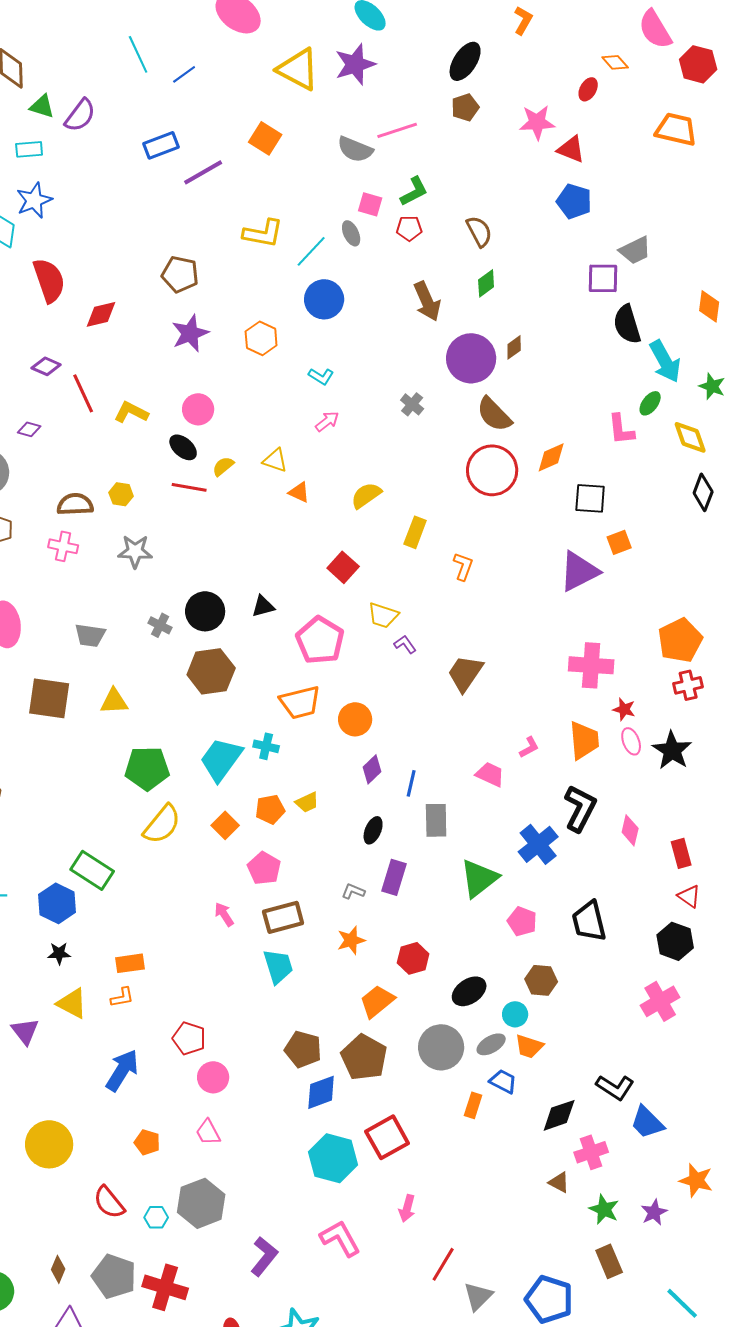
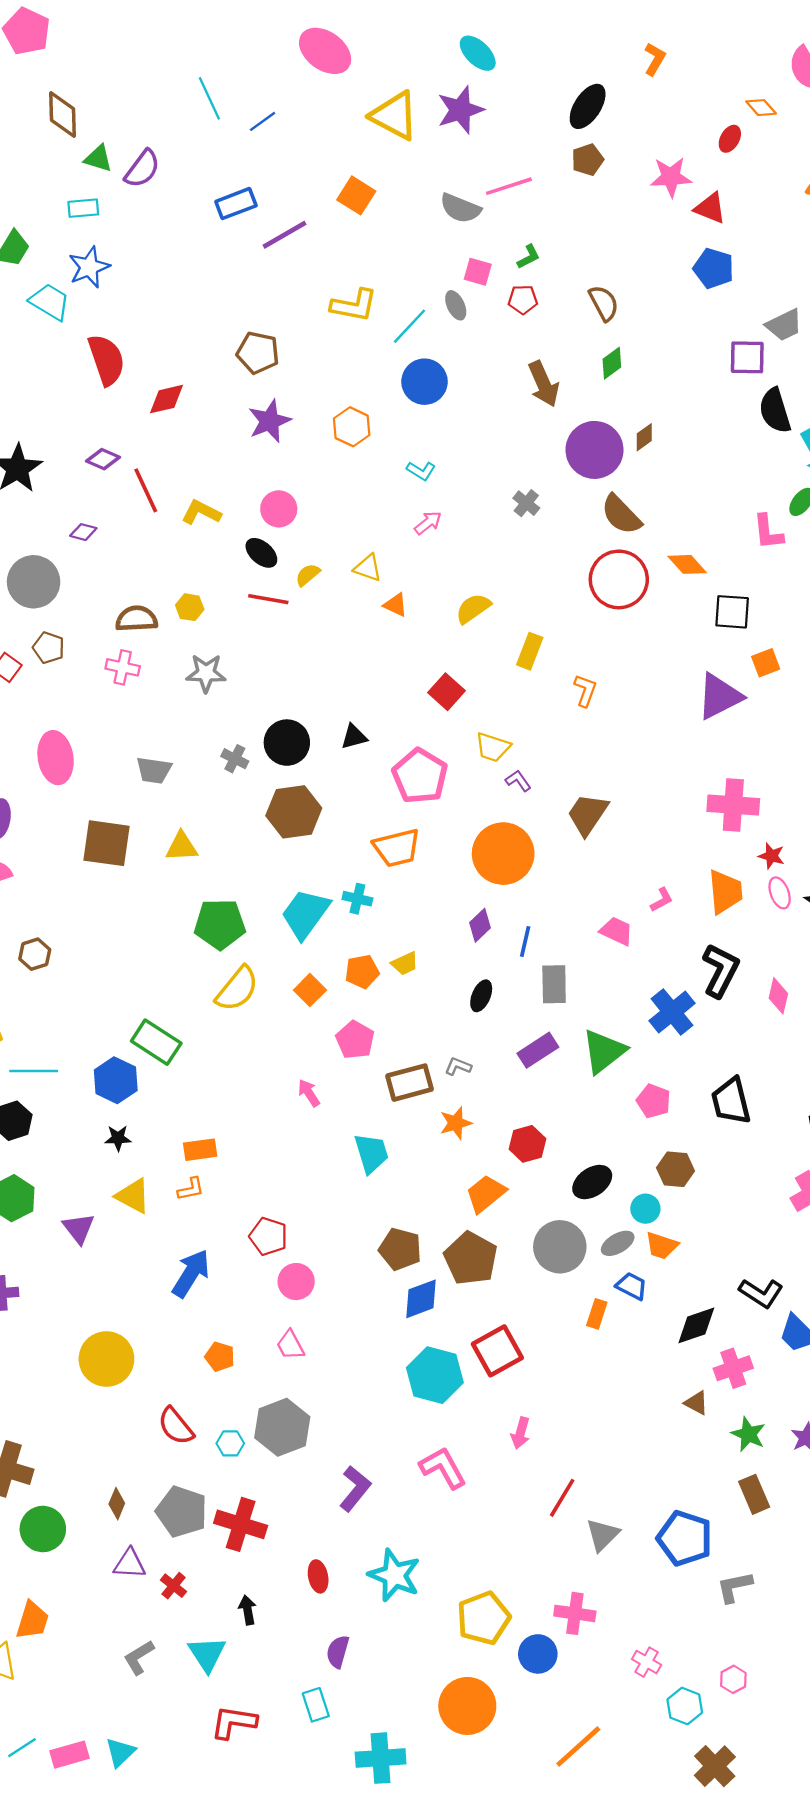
green L-shape: (414, 191) -> (529, 257), size x0.7
orange diamond: (551, 457) -> (687, 564), turned 72
orange circle: (355, 719) -> (503, 854), moved, size x1.6
purple rectangle: (394, 877) -> (538, 1050), moved, turned 40
brown rectangle: (283, 917) -> (409, 1083), moved

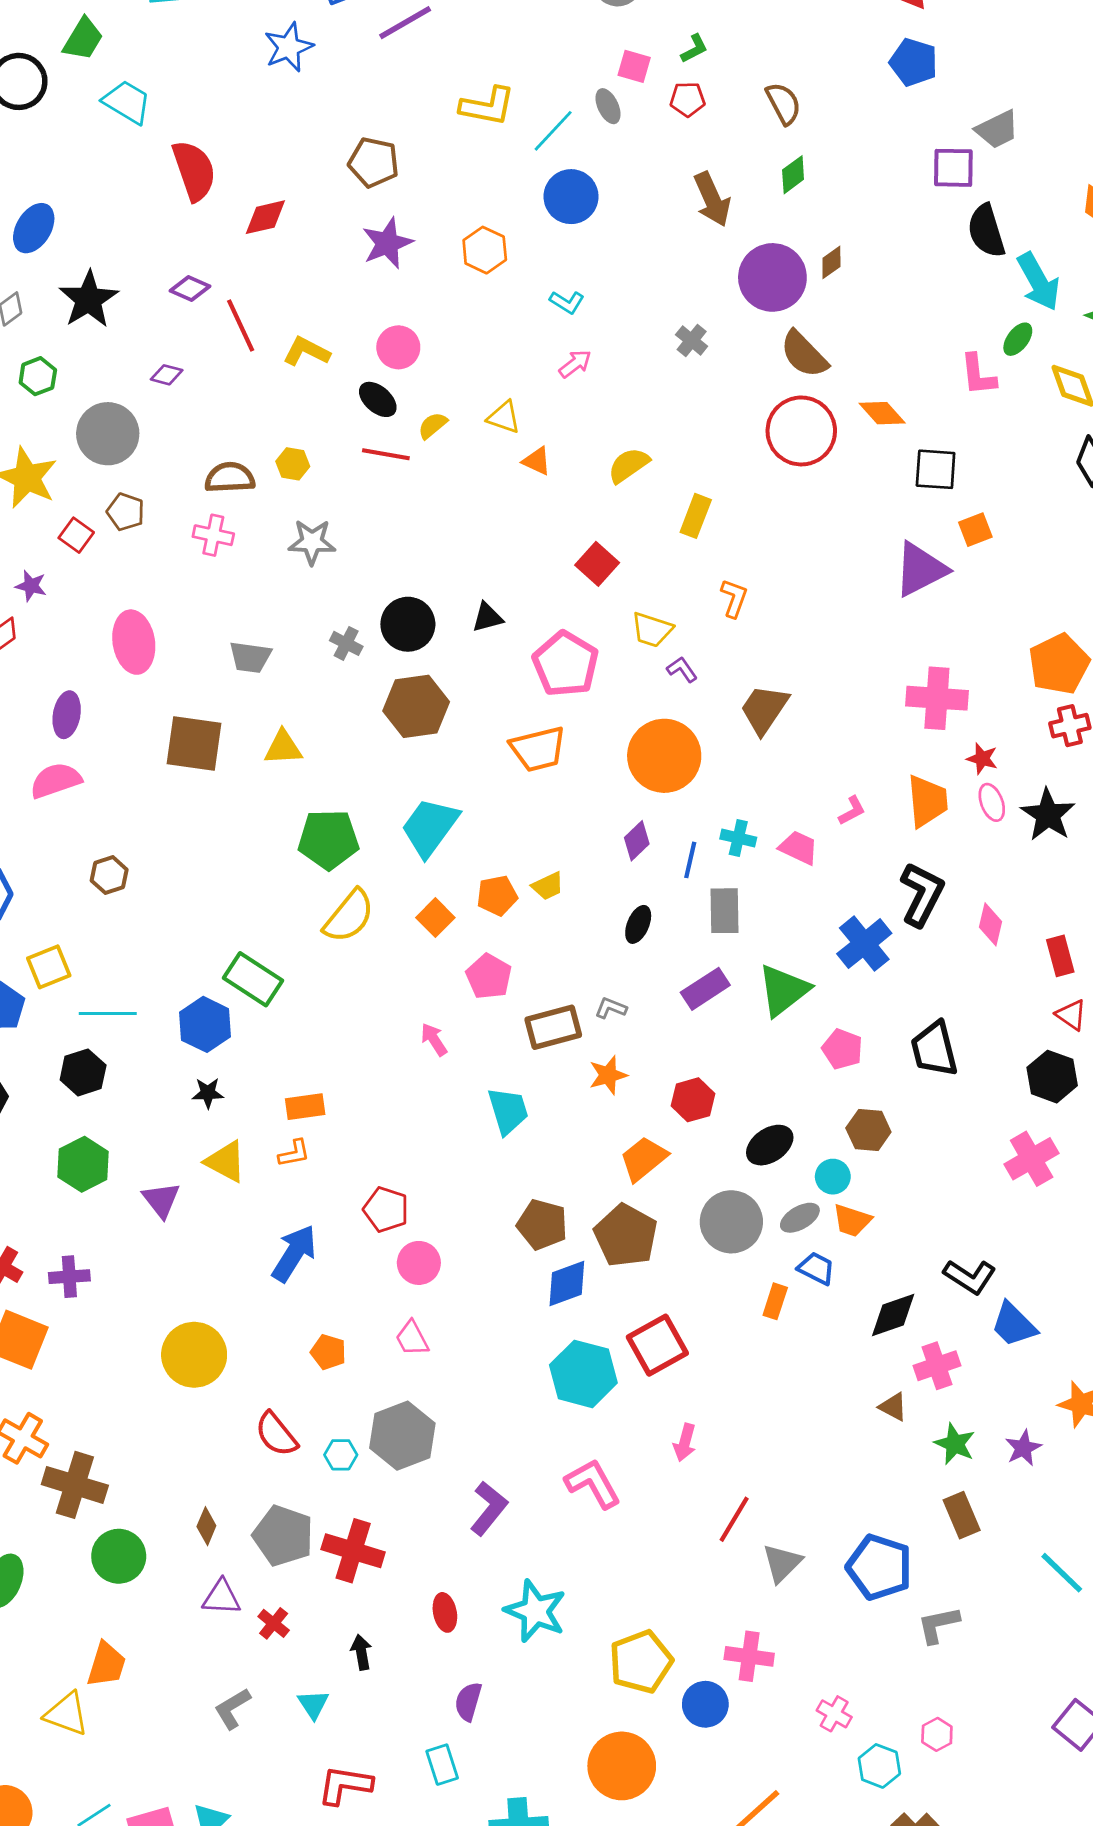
blue star: (89, 267) -> (289, 47), moved
orange L-shape: (585, 690) -> (734, 598), moved
cyan cross: (357, 899) -> (738, 838), moved
cyan triangle: (207, 1654) -> (313, 1704), size x0.7

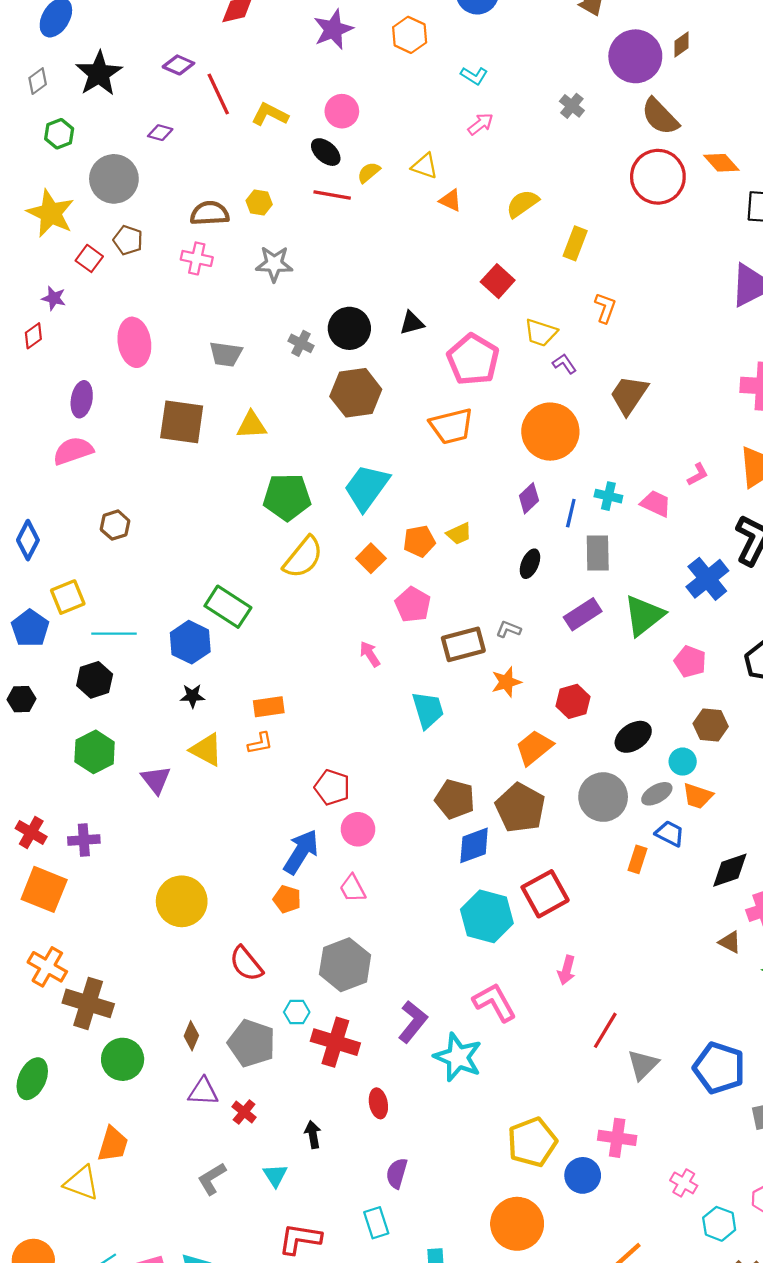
blue arrow: (294, 1253) -> (301, 852), moved
cyan hexagon: (341, 1455) -> (297, 1012), moved
red cross: (353, 1551) -> (335, 1042), moved
cyan star: (535, 1611) -> (458, 1057), moved

